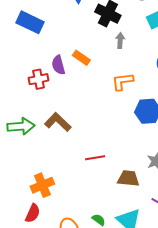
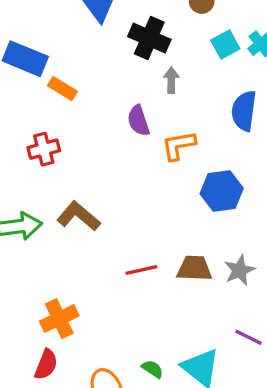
orange rectangle: (81, 58) -> (62, 88), moved
purple semicircle: (58, 65) -> (138, 121), moved
brown trapezoid: (128, 178) -> (194, 268), moved

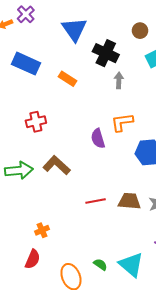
orange rectangle: (62, 88) -> (68, 79), moved
purple semicircle: (138, 121) -> (98, 138), moved
orange cross: (59, 319) -> (42, 230), size x0.6

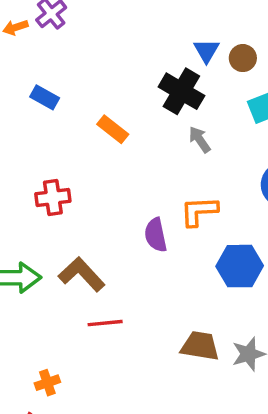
blue triangle: (74, 29) -> (207, 51), moved, size x0.6
blue rectangle: (26, 64) -> (45, 97), size x0.6
gray arrow: (119, 80) -> (200, 140), turned -42
red line: (96, 201) -> (105, 323), moved

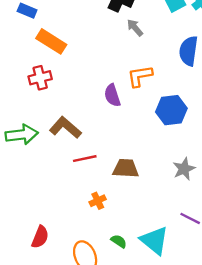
orange rectangle: (113, 129) -> (51, 41), moved, size x1.4
brown trapezoid: (200, 346) -> (126, 168), moved
orange cross: (47, 383) -> (98, 201), moved

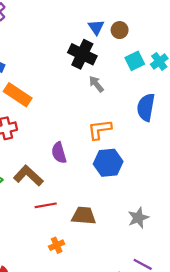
purple semicircle: (112, 95) -> (59, 153), moved
blue hexagon: (171, 110) -> (108, 163), moved

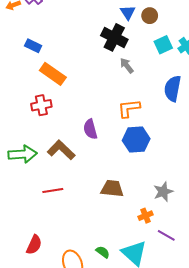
red line: (46, 205) -> (53, 191), moved
orange cross: (57, 245) -> (146, 216), moved

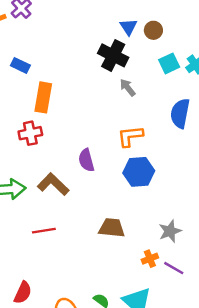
orange rectangle: (53, 74) -> (43, 97), turned 65
purple line: (166, 235) -> (174, 268), moved

